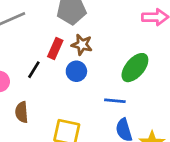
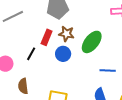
green ellipse: (135, 68) -> (92, 42), moved
blue line: (115, 101) -> (108, 70), moved

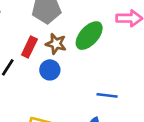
green ellipse: (92, 42) -> (89, 36), moved

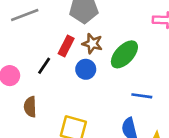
green ellipse: (89, 36) -> (124, 54), moved

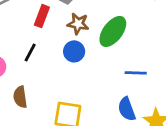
red rectangle: (66, 46) -> (42, 16), moved

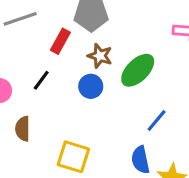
blue line: (136, 73) -> (157, 121), turned -60

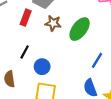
black line: (41, 80) -> (25, 52), moved
blue circle: (91, 86) -> (42, 67), moved

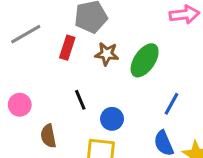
black line: (25, 52) -> (80, 100), moved, turned -48
blue circle: (42, 67) -> (112, 119), moved

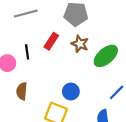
red rectangle: (67, 48) -> (51, 41), moved
black line: (80, 100) -> (27, 52), moved

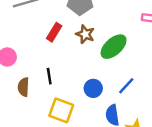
black line: (27, 52) -> (49, 76), moved
blue circle: (71, 92) -> (93, 88), moved

